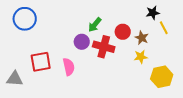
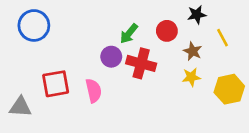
black star: (153, 13) -> (197, 15), moved
red circle: (123, 32) -> (167, 31), moved
yellow hexagon: (162, 77) -> (229, 89), moved

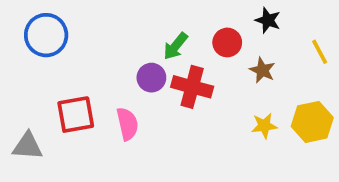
black star: (197, 15) -> (268, 20), turned 30
yellow line: (223, 38) -> (320, 52), moved
yellow star: (191, 77) -> (264, 126), moved

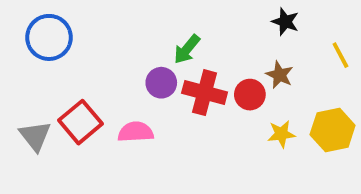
red circle: (227, 42) -> (250, 95), moved
red square: (76, 115) -> (81, 122), turned -30
pink semicircle: (127, 124) -> (136, 132), turned -80
gray triangle: (28, 146) -> (35, 136), moved, turned 48

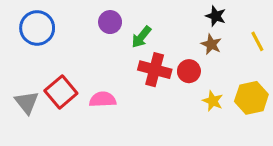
brown star: (279, 75) -> (211, 44), moved
purple circle: (161, 83) -> (110, 22), moved
yellow star: (281, 134) -> (213, 101), turned 30

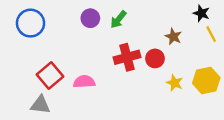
black star: (216, 16) -> (201, 13), moved
green arrow: (141, 37) -> (118, 19), moved
red cross: (155, 70) -> (127, 57), turned -30
gray triangle: (27, 102) -> (40, 105), moved, turned -45

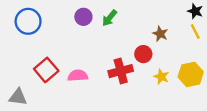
black star: (201, 13) -> (195, 11), moved
red cross: (127, 57) -> (121, 71), moved
gray triangle: (40, 105) -> (18, 97), moved

